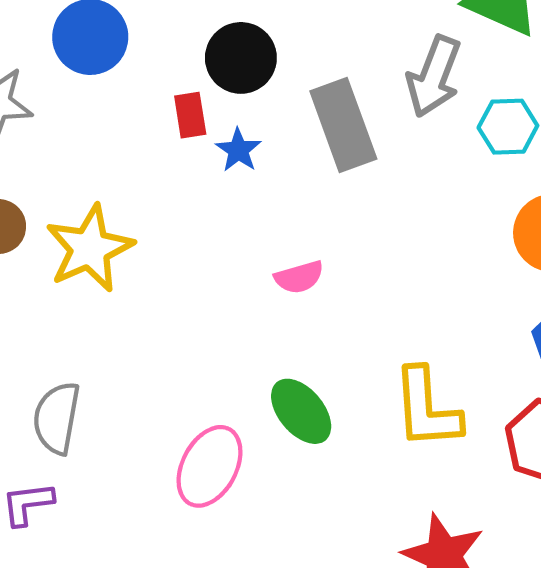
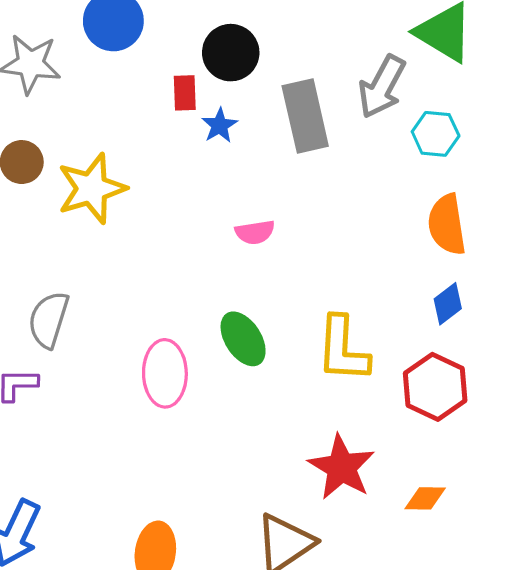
pink ellipse: (210, 466) -> (165, 373), turned -36

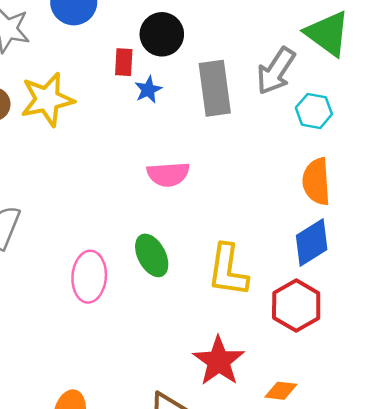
yellow star: (92, 189) -> (47, 99), moved
pink semicircle: (255, 232) -> (168, 174), size x1.4
blue diamond: (448, 304) -> (312, 243), size x1.5

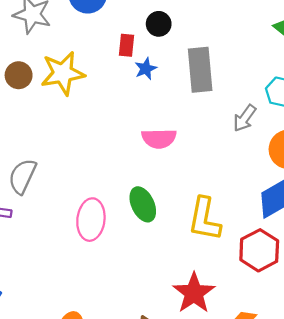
black circle: (162, 34) -> (159, 24), size x0.7
gray arrow: (276, 71) -> (245, 118), moved, size x0.7

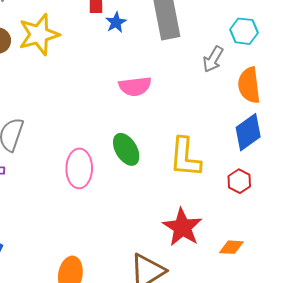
red hexagon: (259, 250) -> (239, 181), size x0.6

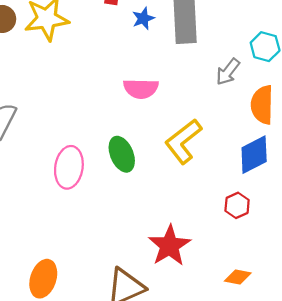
blue star: (116, 22) -> (143, 18), moved
yellow L-shape: (185, 157) -> (183, 141), moved, turned 39
orange diamond: (231, 247) -> (238, 277), moved

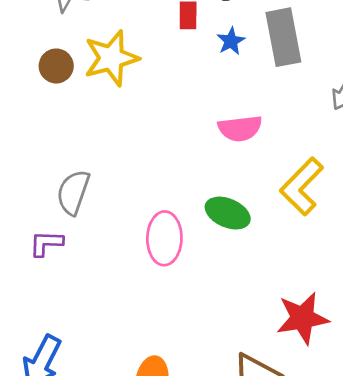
green ellipse: (122, 154) -> (228, 213), turned -36
red star: (169, 246) -> (303, 318), turned 30

